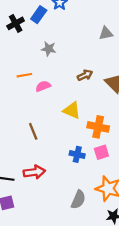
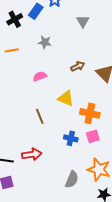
gray triangle: (106, 33) -> (83, 21), moved, turned -48
orange line: (24, 75) -> (12, 50), moved
brown line: (33, 131) -> (40, 116), moved

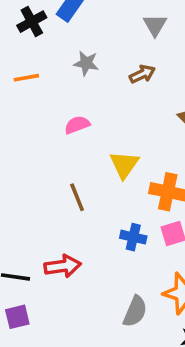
brown arrow: (78, 66) -> (142, 74), moved
yellow triangle: (66, 98) -> (124, 165), turned 42

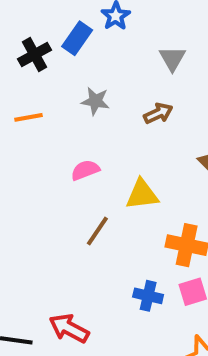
yellow triangle: (124, 165) -> (142, 194), moved, turned 48
brown line: (77, 197) -> (97, 231), moved, turned 56
red arrow: (63, 266) -> (69, 328), turned -144

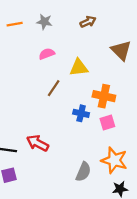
gray star: (95, 101) -> (44, 22), moved
blue cross: (148, 296) -> (81, 113), moved

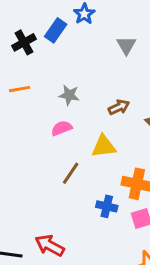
gray star: (44, 22) -> (69, 95), moved
brown arrow: (88, 22) -> (119, 107), moved

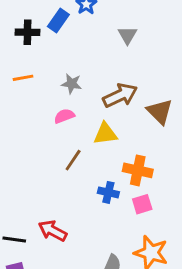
black cross: (24, 42) -> (28, 32), turned 30
brown arrow: (119, 107) -> (120, 95), size x1.6

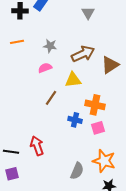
brown triangle: (160, 112) -> (110, 65), turned 42
red arrow: (53, 231) -> (37, 146), turned 42

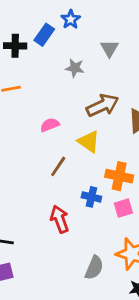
gray star: (50, 46) -> (75, 68), moved
yellow triangle: (73, 80) -> (89, 141), turned 42
red arrow: (37, 146) -> (60, 219), moved

